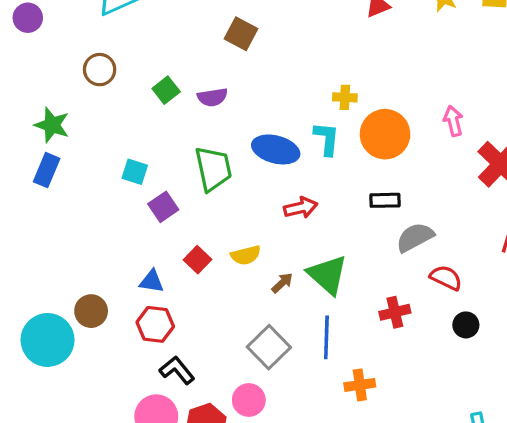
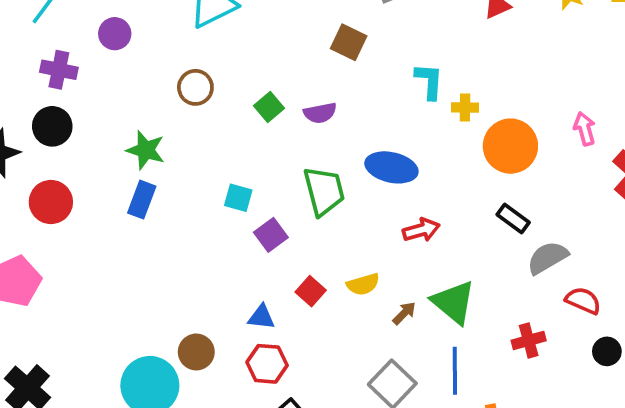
cyan L-shape: (327, 139) -> (429, 81), moved
black rectangle: (385, 200) -> (513, 218), turned 40

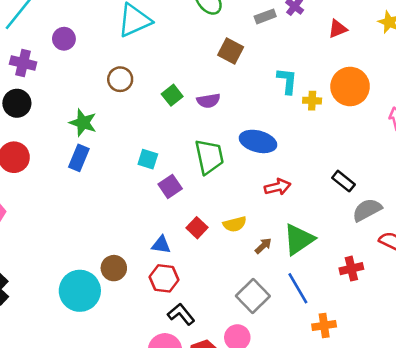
orange circle: (510, 146) -> (350, 87), moved
green triangle: (454, 302) -> (299, 239), turned 44
blue line: (455, 371) -> (298, 288), turned -32

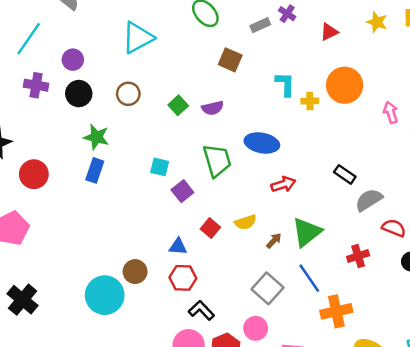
black circle: (17, 103) -> (79, 94), moved
orange cross: (324, 325) -> (336, 311), size x1.4

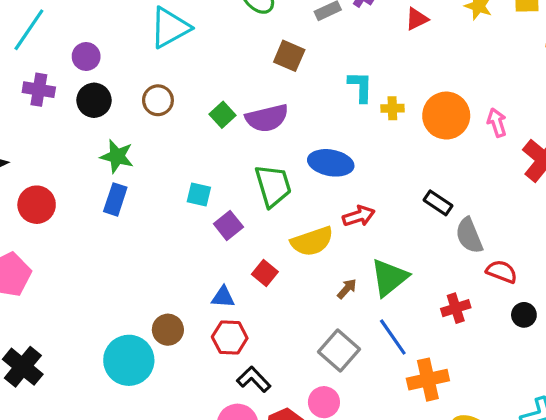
orange circle: (345, 85) -> (446, 116), moved
purple semicircle: (213, 108) -> (267, 118), size x1.5
gray semicircle: (369, 200) -> (469, 236), turned -80
yellow semicircle: (246, 222) -> (312, 241), moved, size x1.5

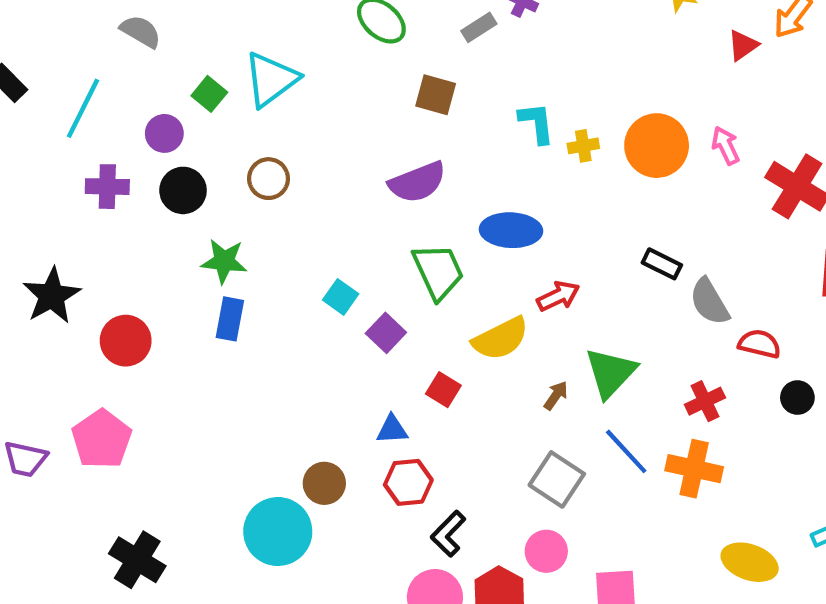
red triangle: (417, 19) -> (743, 45), moved
green square: (222, 115) -> (209, 94), moved
cyan square: (199, 194) -> (341, 297), turned 30
black L-shape: (254, 379) -> (448, 534), turned -84
orange cross: (428, 380) -> (694, 469), moved, turned 33

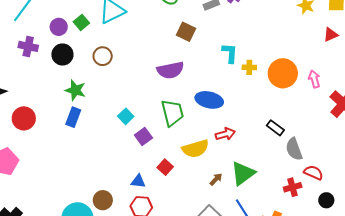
green square: (209, 94) -> (81, 22), moved
red cross: (705, 401) -> (293, 187), moved

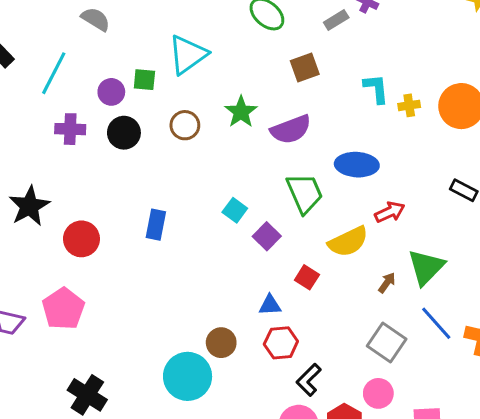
green square: (81, 22) -> (144, 80), turned -35
brown square: (186, 32) -> (305, 67), turned -36
green star: (75, 90) -> (241, 112), moved, turned 30

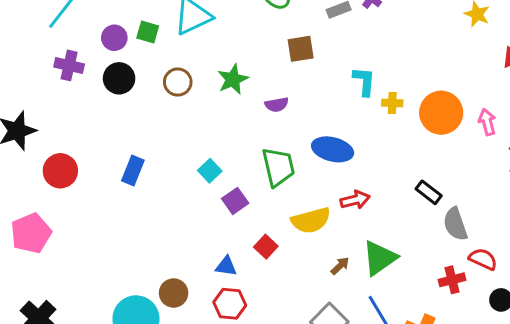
purple semicircle: (291, 129) -> (277, 105), size x0.6

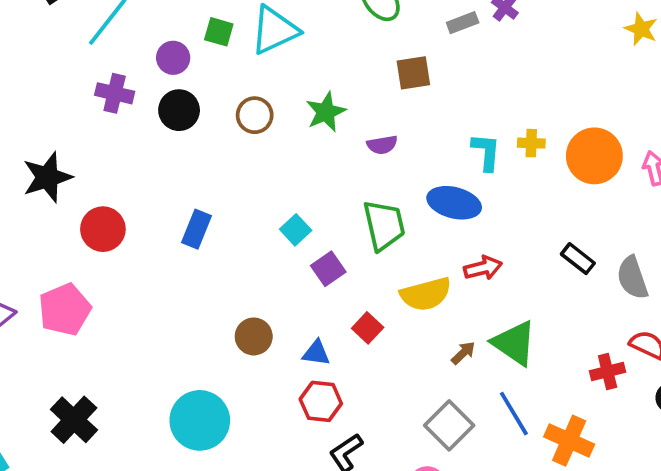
green square: (148, 32) -> (219, 32), moved
cyan L-shape: (364, 81) -> (486, 152), moved
gray semicircle: (455, 224) -> (632, 278), moved
green triangle: (380, 258) -> (514, 343), turned -51
brown circle: (174, 293) -> (254, 336), moved

